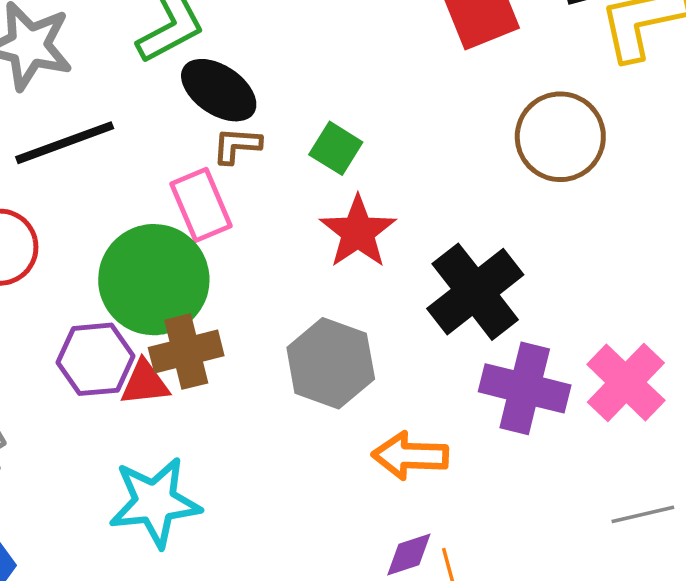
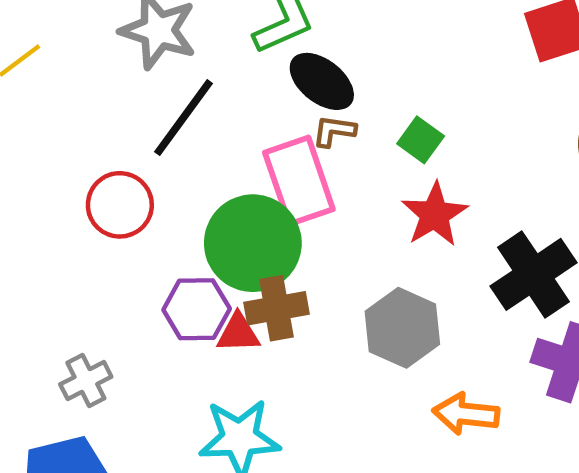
black line: (65, 143) -> (183, 118), turned -38
pink rectangle: (201, 205) -> (299, 181), size x1.4

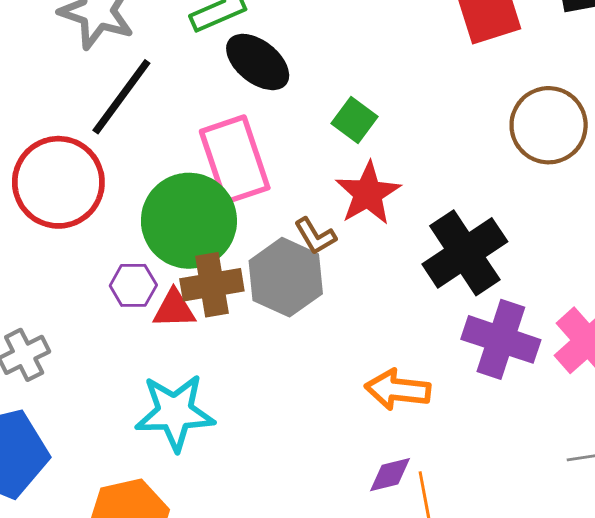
brown L-shape: (334, 131) -> (315, 236), moved, turned -129
red circle: (120, 205) -> (58, 182), size x1.4
purple hexagon: (197, 309) -> (133, 285), size x0.7
gray hexagon: (402, 328) -> (286, 277), moved

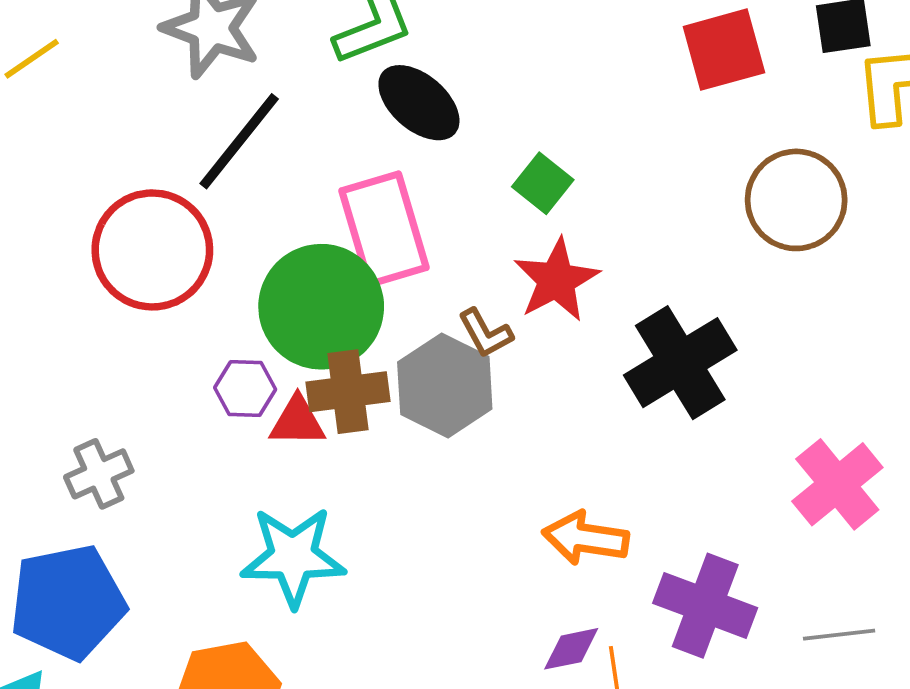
purple cross: (501, 339) -> (705, 606), moved

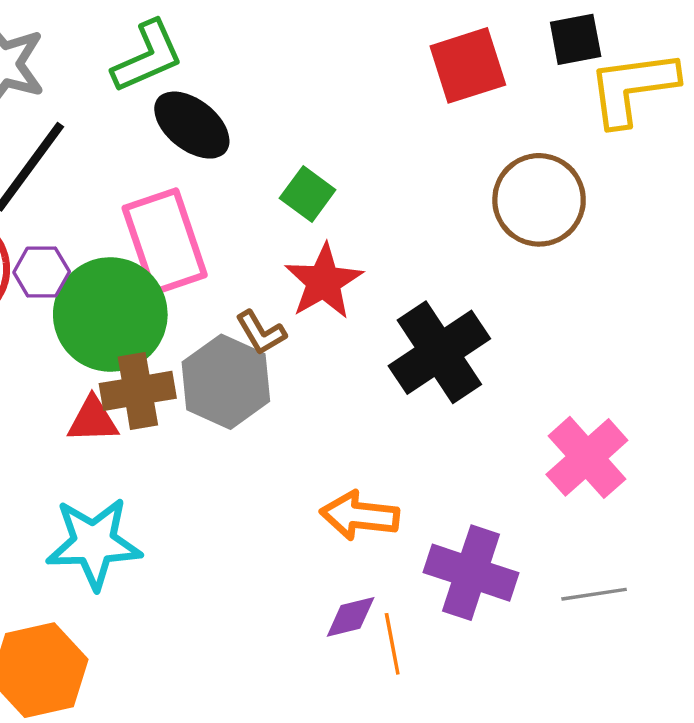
purple hexagon: (245, 388) -> (42, 272), moved

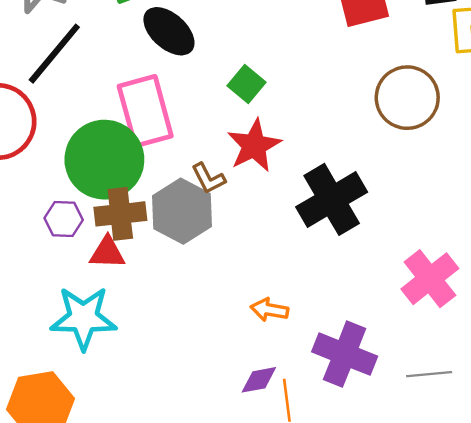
purple hexagon: (42, 272) -> (64, 219), moved
red triangle: (93, 420) -> (107, 253), moved
orange arrow: (360, 516) -> (269, 310), size x0.7

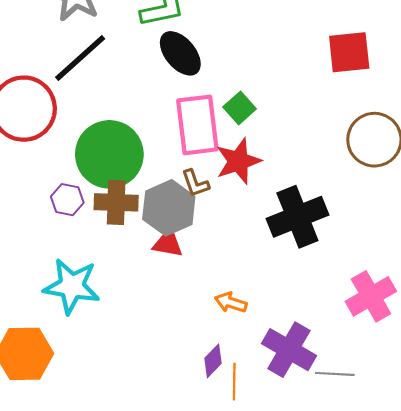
pink rectangle: (145, 111) -> (197, 125), moved
red triangle: (107, 253) -> (168, 243), moved
gray line: (429, 374) -> (335, 374), moved
purple diamond: (259, 380) -> (213, 361), turned -44

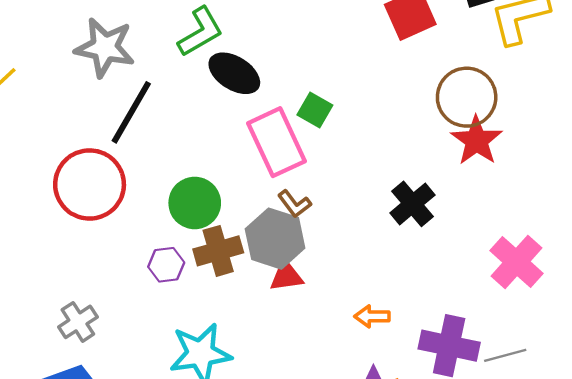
green circle: (109, 154) -> (195, 203), size x0.7
red star: (238, 161) -> (477, 141), moved
black cross: (297, 217) -> (412, 204), size x0.7

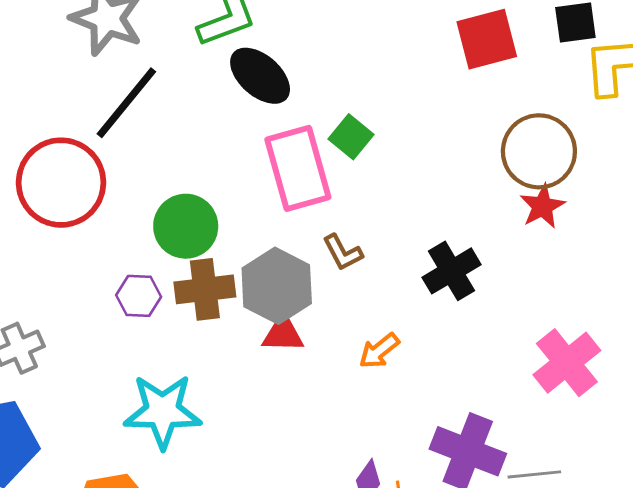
red star: (477, 141) -> (542, 206), size x0.7
brown L-shape: (294, 204) -> (343, 252), moved
orange arrow: (372, 316) -> (379, 351), moved, turned -48

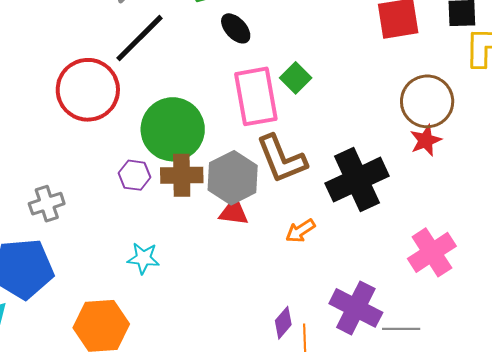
black ellipse: (260, 76) -> (236, 28), size x0.7
green circle: (186, 226) -> (173, 129), size x1.4
brown L-shape: (343, 252) -> (282, 159), size x1.8
black cross: (451, 271) -> (357, 180), size x1.5
cyan star: (163, 411) -> (143, 258), size x0.6

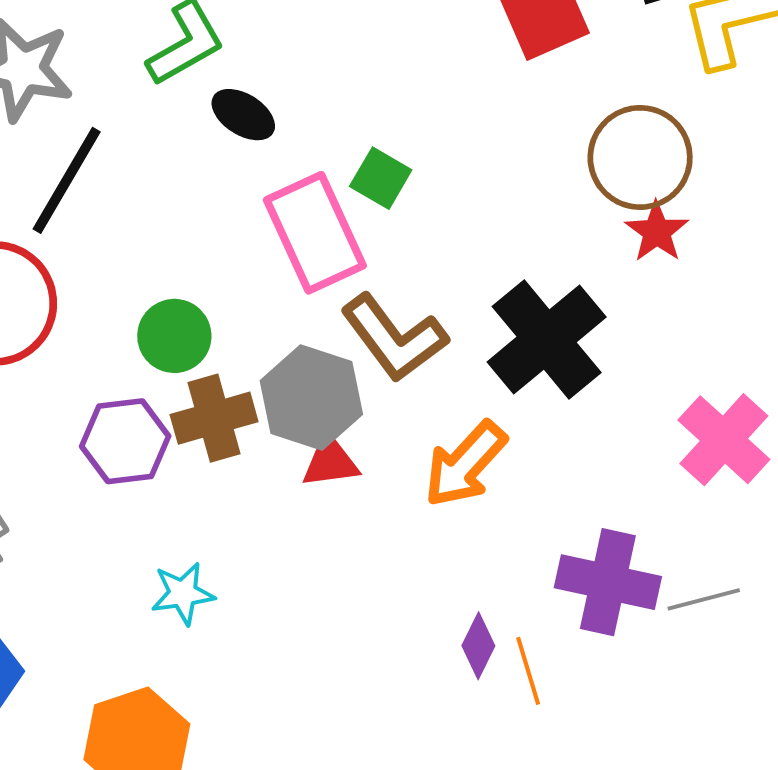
green circle: (173, 129) -> (174, 336), size x0.6
purple hexagon: (135, 175) -> (125, 441), size x1.4
orange arrow: (300, 231) -> (465, 464), size x1.6

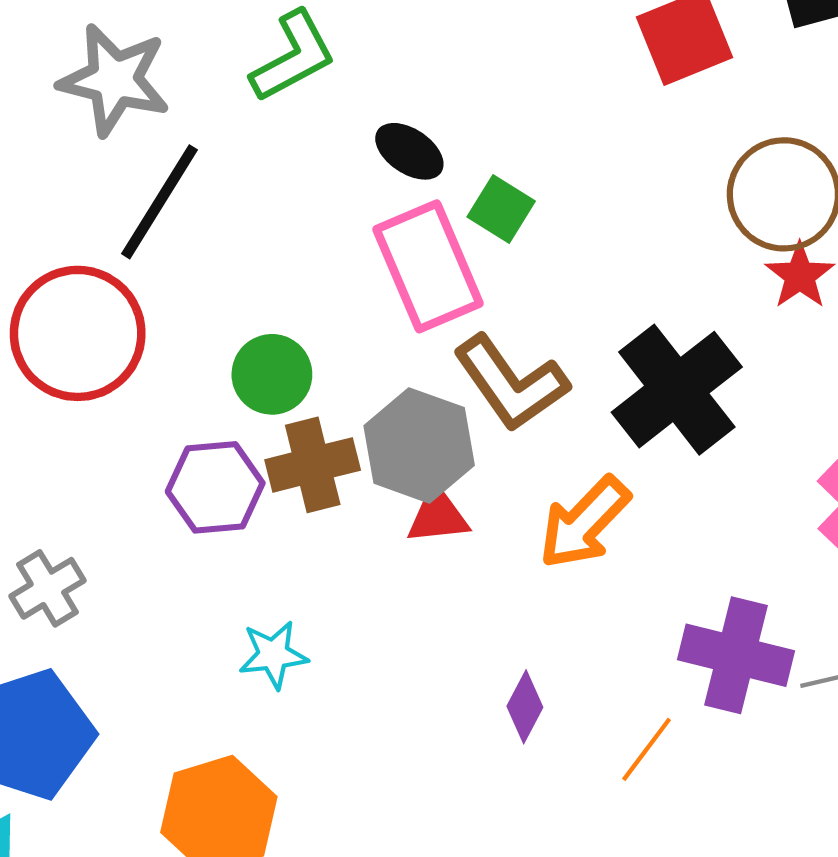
black ellipse: (243, 115) -> (409, 151), moved
purple diamond: (478, 646) -> (525, 707), moved
orange line: (528, 671) -> (647, 749), turned 52

